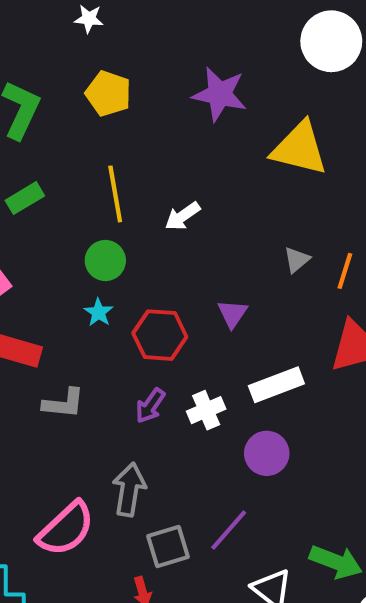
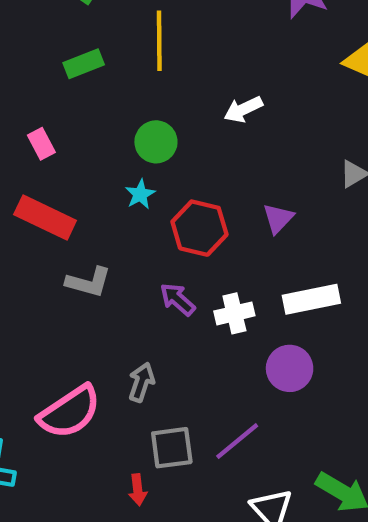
yellow line: (115, 194) -> (159, 41), moved
purple arrow: (150, 406) -> (178, 299), turned 87
gray arrow: (129, 489) -> (141, 382), size x0.7

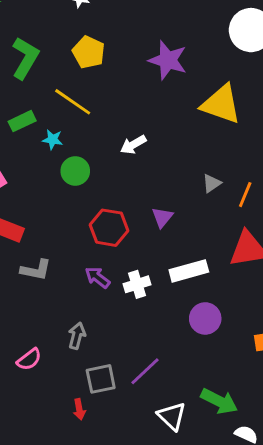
yellow line: (159, 41) -> (73, 102), turned -51
cyan star: (140, 194) -> (53, 140), moved, turned -30
purple circle: (290, 368) -> (205, 318), moved
pink semicircle: (70, 412) -> (29, 359), size x0.6

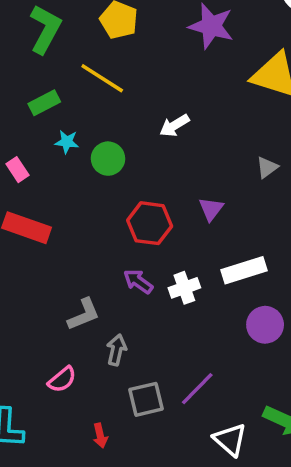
cyan star: (53, 140) -> (67, 142), moved
gray L-shape: (36, 270) -> (84, 314), moved, turned -32
red arrow: (79, 409) -> (100, 436), moved

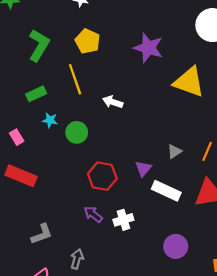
yellow line: (102, 78) -> (75, 79), turned 36
white arrow: (174, 125) -> (113, 102), moved, turned 48
gray triangle: (267, 167) -> (174, 151), moved
white rectangle: (244, 270) -> (166, 191), moved, turned 40
gray L-shape: (84, 314) -> (42, 234), moved

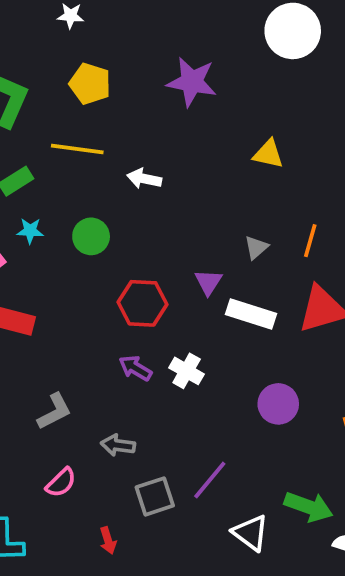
yellow line: (75, 79) -> (77, 149), turned -56
yellow triangle: (189, 82) -> (268, 154), moved, size x0.6
cyan star: (50, 120) -> (30, 231), moved
white cross: (123, 220) -> (187, 371), turned -36
gray arrow: (77, 259) -> (118, 445), turned -90

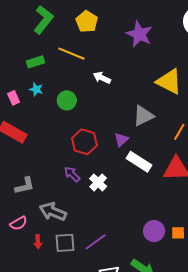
yellow triangle: (268, 154) -> (169, 82), size x1.6
gray triangle: (256, 247) -> (143, 116), moved, size x1.6
purple circle: (278, 404) -> (154, 231), moved
gray arrow: (118, 445) -> (53, 212), size x1.5
red arrow: (108, 540) -> (38, 242), moved

